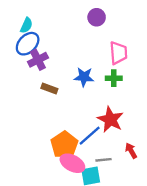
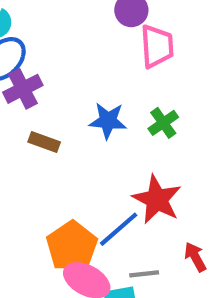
pink trapezoid: (118, 53) -> (157, 46), moved
green cross: (114, 78) -> (163, 123), turned -35

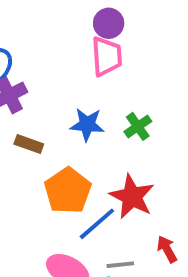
pink trapezoid: (157, 46) -> (107, 56), moved
orange pentagon: (72, 246) -> (68, 191), moved

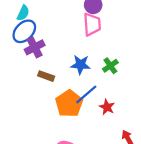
red star: (132, 197) -> (107, 107), size x0.6
blue line: (97, 224) -> (86, 94), moved

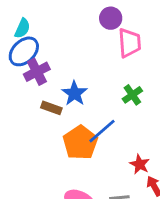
pink trapezoid: (92, 24) -> (129, 43), moved
blue star: (81, 65) -> (74, 93), moved, turned 30
red star: (107, 107) -> (140, 164), moved

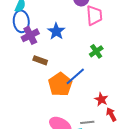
blue ellipse: (24, 51) -> (21, 21), turned -50
blue star: (74, 93) -> (56, 31), moved

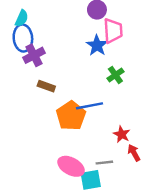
blue star: (56, 31) -> (97, 45), moved
blue line: (75, 76) -> (90, 106), turned 30

